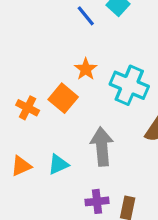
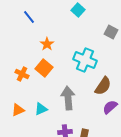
blue line: (86, 16) -> (29, 17), moved
orange star: (86, 69) -> (47, 44), moved

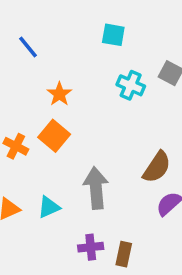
cyan square: (78, 10) -> (113, 35), turned -32
cyan cross: (85, 60) -> (131, 85), moved, size x0.7

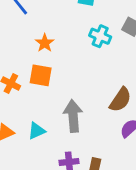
orange square: (54, 136) -> (41, 75), turned -30

